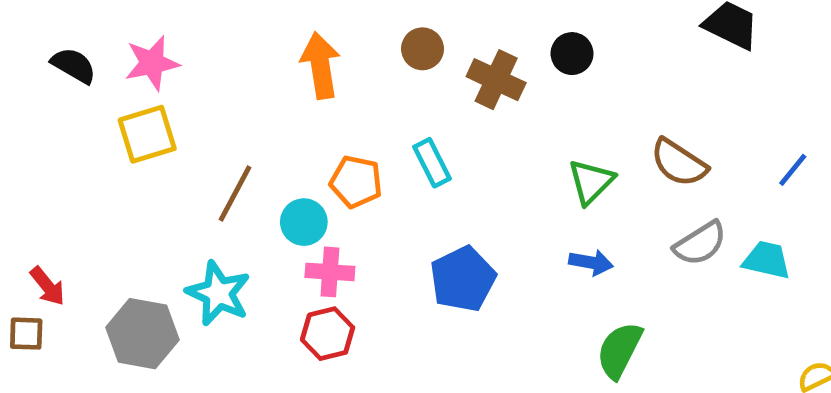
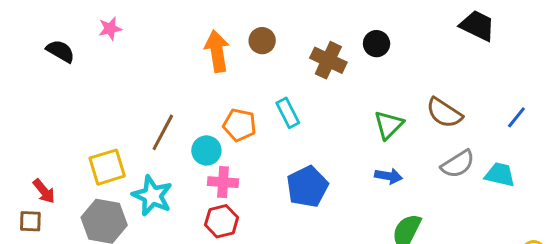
brown circle: (422, 49) -> (262, 41), moved
pink star: (152, 63) -> (110, 29), moved, size x0.7
yellow square: (147, 134) -> (107, 167), moved

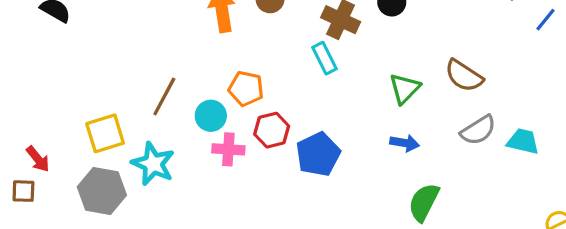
cyan rectangle: (288, 113) -> (325, 58), moved
blue line: (516, 117) -> (546, 20), moved
red hexagon: (222, 221) -> (272, 130), moved

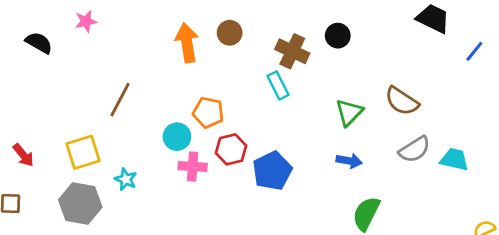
brown line: (164, 97) -> (120, 100), moved
red arrow: (38, 159) -> (23, 155), moved
cyan star: (153, 164) -> (126, 179), size x0.6

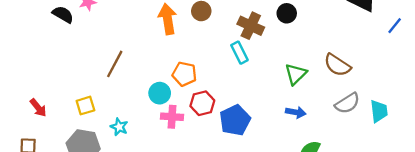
black semicircle: (39, 43) -> (63, 14), moved
yellow square: (83, 152) -> (85, 106), size x0.7
cyan trapezoid: (454, 159) -> (379, 111), turned 70

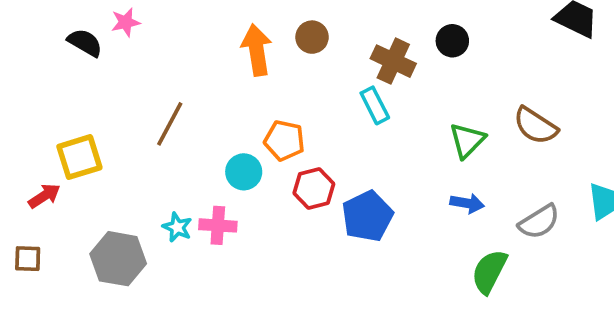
gray semicircle: (347, 103) -> (539, 222), moved
yellow square: (85, 106) -> (79, 157), moved, size x1.4
red arrow: (38, 108) -> (44, 196), turned -84
pink cross: (172, 117) -> (218, 225), moved

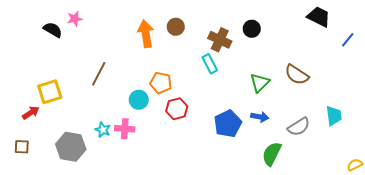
blue pentagon: (367, 216) -> (228, 124), moved

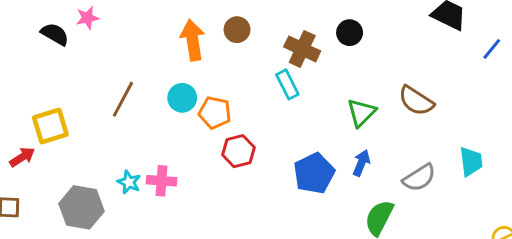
cyan circle: (139, 100) -> (182, 98), moved
blue arrow: (260, 117) -> (361, 163), turned -78

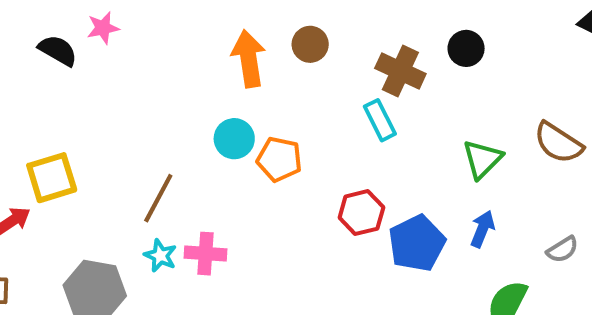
brown line: (123, 99) -> (158, 198), moved
red hexagon: (238, 151) -> (361, 213), moved
gray semicircle: (419, 178) -> (562, 249), size x0.7

